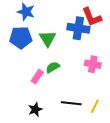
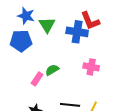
green triangle: (48, 39) -> (47, 25), moved

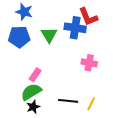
green triangle: (47, 25) -> (49, 35), moved
green semicircle: (52, 70) -> (31, 92), moved, size x1.5

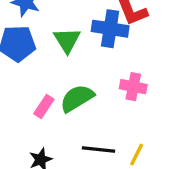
green semicircle: (31, 92) -> (77, 98), moved

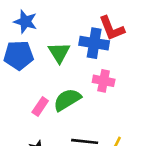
pink cross: (133, 87) -> (104, 81), moved

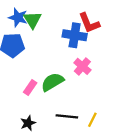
green triangle: (59, 53) -> (32, 20), moved
pink cross: (104, 81) -> (82, 66), turned 30

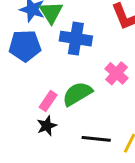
blue cross: (75, 35) -> (76, 39), moved
black star: (28, 123) -> (47, 126), moved

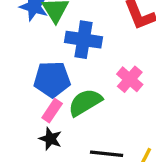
blue pentagon: (25, 46) -> (52, 79), moved
black star: (47, 126) -> (50, 139), turned -30

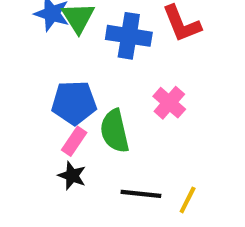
blue cross: (83, 40) -> (129, 36), moved
green semicircle: (85, 102) -> (115, 131), turned -72

